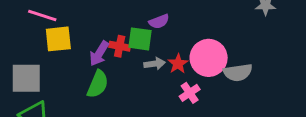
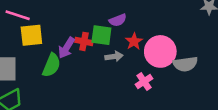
red star: (178, 64) -> (134, 41), moved
green semicircle: (98, 84) -> (51, 65), moved

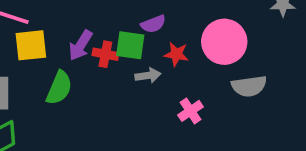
red star: (134, 41) -> (176, 54), turned -30
purple arrow: (66, 48) -> (81, 45), moved
pink circle: (160, 51) -> (224, 42), moved

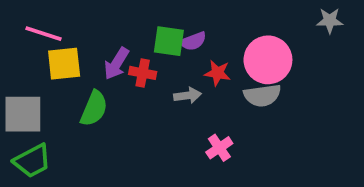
green square: (130, 45) -> (169, 41), moved
gray semicircle: (249, 86) -> (262, 95), moved
pink cross: (191, 111) -> (219, 148), moved

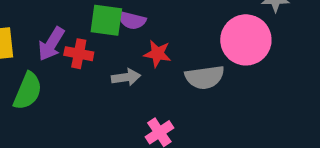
purple semicircle: (193, 41) -> (132, 20), turned 35
pink circle: (268, 60) -> (246, 40), moved

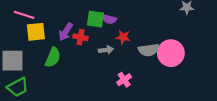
pink circle: (246, 40) -> (171, 53), moved

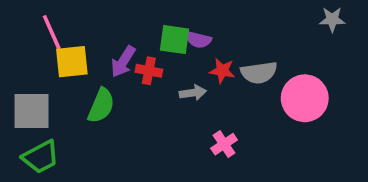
pink line: (24, 15) -> (52, 32), turned 48
gray semicircle: (149, 50) -> (259, 73), moved

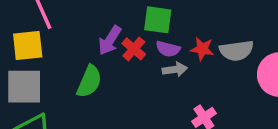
purple semicircle: (198, 40) -> (168, 49), moved
yellow square: (72, 62) -> (28, 45), moved
red cross: (149, 71) -> (134, 49), turned 30

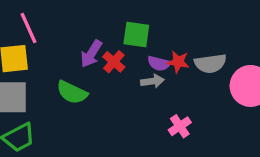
purple semicircle: (168, 49) -> (159, 63), moved
green semicircle: (89, 81) -> (72, 92), turned 92

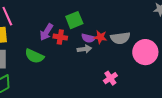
green square: (136, 34) -> (74, 20), turned -30
red cross: (114, 62) -> (60, 37), turned -32
pink cross: (180, 126) -> (110, 78), moved

